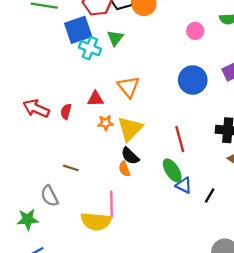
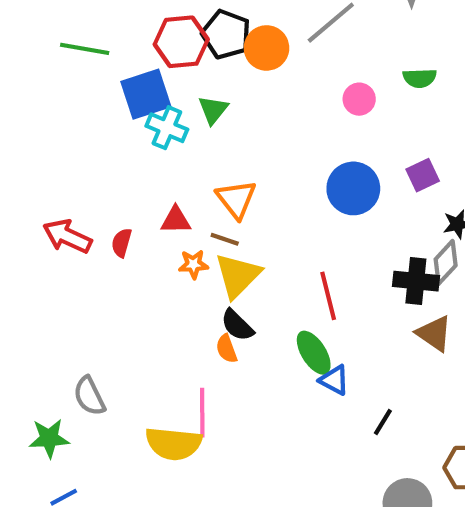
brown line: (71, 168) -> (225, 239), moved
black line: (210, 196) -> (383, 422), moved

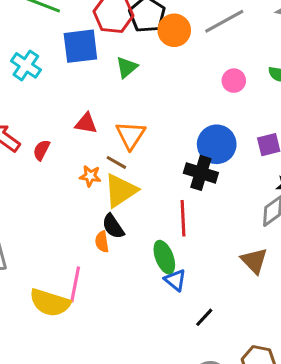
cyan cross: (167, 128) -> (26, 65), moved
red triangle: (176, 220) -> (86, 123), moved
black cross: (416, 281) -> (201, 173), moved

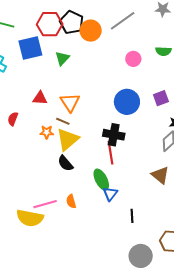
black cross: (201, 173) -> (114, 135), moved
orange semicircle: (102, 242) -> (71, 201), moved
blue triangle: (175, 280) -> (110, 194), turned 35
pink line: (75, 284) -> (45, 204), turned 70
black line: (204, 317) -> (132, 216), turned -40

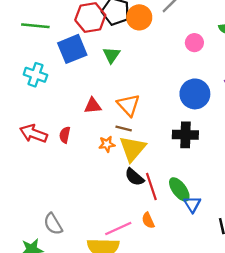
red line: (111, 153) -> (151, 186), moved

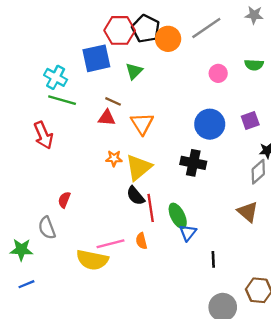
green line: (35, 26) -> (62, 100), moved
brown line: (124, 128) -> (113, 101), moved
red arrow: (34, 134) -> (43, 135), turned -144
red semicircle: (65, 135) -> (64, 200), moved

